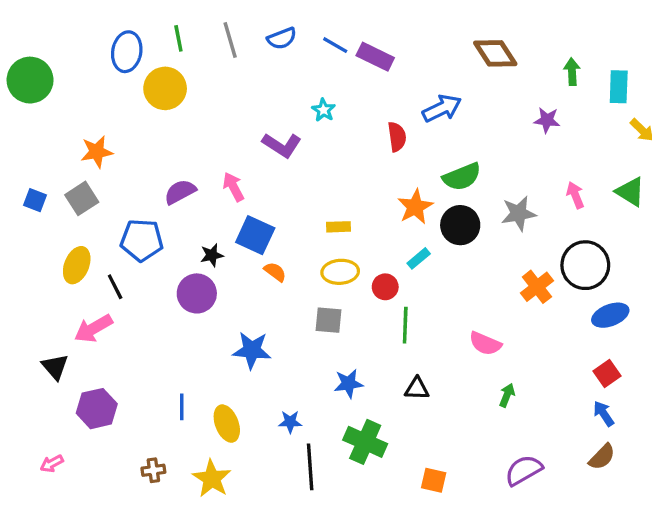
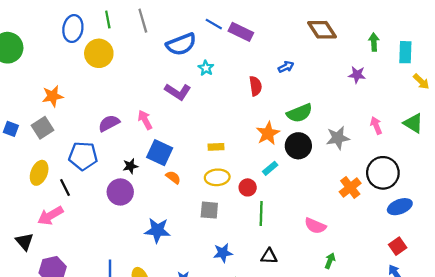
blue semicircle: (282, 38) -> (181, 44), moved, size x1.5
blue arrow: (442, 108) -> (286, 67), size x0.6

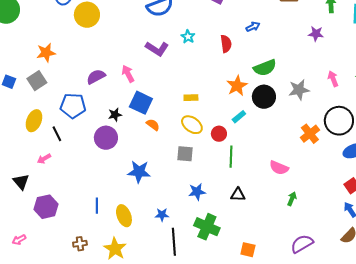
cyan star: (206, 68) -> (188, 37), moved
yellow ellipse: (217, 177) -> (192, 125), turned 40
pink arrow: (50, 216) -> (44, 159), size x0.6

